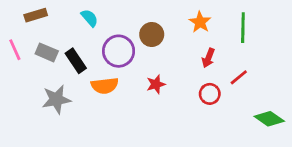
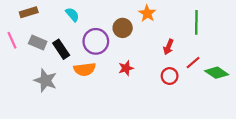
orange star: (200, 22) -> (147, 13), moved
gray star: (56, 99) -> (45, 80), turned 30
green diamond: (269, 119) -> (217, 73), moved

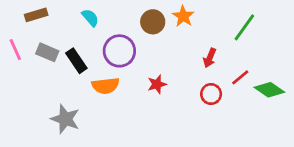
green line: (196, 22) -> (244, 27), turned 35
brown circle: (123, 28) -> (153, 22), moved
gray star: (45, 80) -> (65, 119), moved

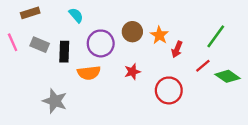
orange star: (183, 16) -> (159, 35), moved
brown circle: (153, 22) -> (132, 32), moved
green line: (244, 27) -> (216, 36), moved
black rectangle: (76, 61) -> (64, 52), turned 36
red circle: (211, 94) -> (169, 90), moved, size x1.5

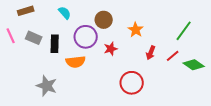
brown circle: (132, 32) -> (104, 20), moved
red arrow: (177, 49) -> (151, 53), moved
red star: (132, 72) -> (111, 49), moved
red circle: (169, 90) -> (132, 83), moved

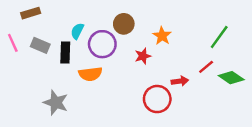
cyan semicircle: (65, 13) -> (77, 31), moved, turned -112
red star: (111, 49) -> (143, 56), moved
red arrow: (151, 53) -> (180, 81), moved, turned -120

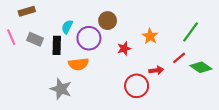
orange star: (162, 36) -> (150, 36), moved
gray star: (56, 103) -> (61, 89), moved

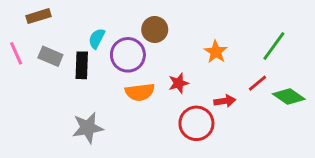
red star: (124, 49) -> (179, 83), moved
orange semicircle: (79, 64) -> (140, 92), moved
gray star: (61, 89) -> (88, 128), turned -30

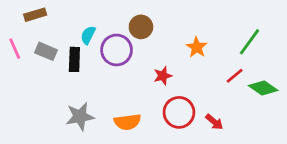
orange semicircle: (140, 92) -> (127, 122), moved
red arrow: (225, 101) -> (214, 122), moved, turned 48

